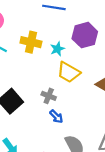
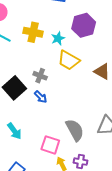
gray cross: (49, 96) -> (40, 76), moved
blue arrow: (56, 116) -> (41, 97), moved

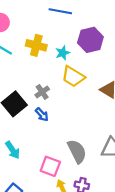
gray cross: (40, 76) -> (42, 92), turned 32

